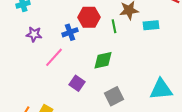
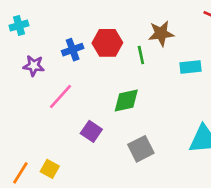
cyan rectangle: (151, 25) -> (191, 67), moved
blue cross: (70, 32) -> (73, 50), moved

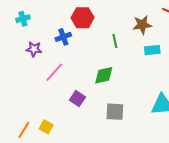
brown star: (161, 34) -> (142, 25), moved
red hexagon: (107, 43) -> (83, 18), moved
gray square: (141, 149) -> (115, 112), turned 30

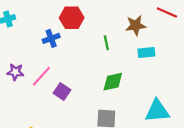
purple star: (34, 49) -> (15, 72), moved
green diamond: (104, 75) -> (113, 82), moved
purple square: (77, 99) -> (62, 91), moved

